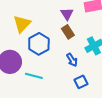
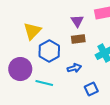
brown rectangle: (68, 32) -> (78, 39), turned -64
blue arrow: (72, 60) -> (74, 68), moved, turned -72

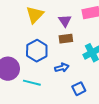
yellow triangle: (32, 31) -> (35, 15), moved

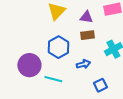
purple triangle: (65, 21) -> (86, 17), turned -48

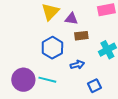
purple triangle: (86, 17) -> (71, 19), moved
purple circle: (29, 65) -> (23, 80), moved

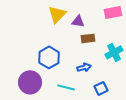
blue hexagon: (52, 48) -> (49, 57), moved
cyan line: (47, 80) -> (66, 87), moved

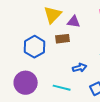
brown rectangle: (88, 38) -> (63, 39), moved
blue hexagon: (49, 57) -> (35, 47), moved

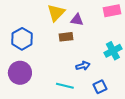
blue hexagon: (35, 47) -> (22, 39), moved
purple circle: (26, 83) -> (20, 73), moved

